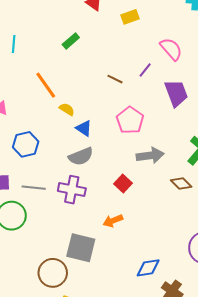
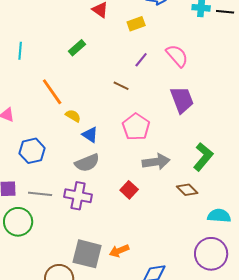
purple line: (145, 70) -> (141, 60), moved
orange arrow: (113, 221) -> (119, 251), moved

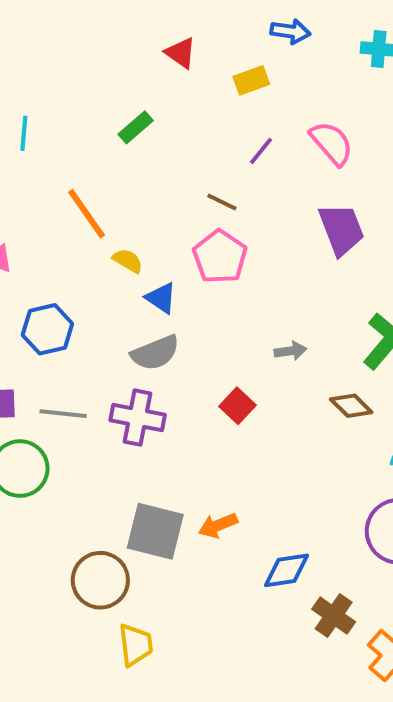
pink pentagon: (136, 127) -> (220, 257), moved
gray arrow: (156, 162) -> (290, 351), size x0.6

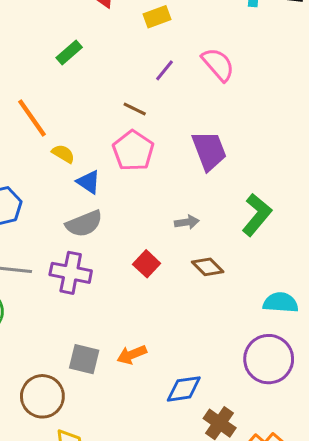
purple trapezoid: (341, 229) -> (209, 151), moved
brown diamond: (351, 406) -> (208, 267), moved
gray square: (155, 531) -> (84, 359), size x0.7

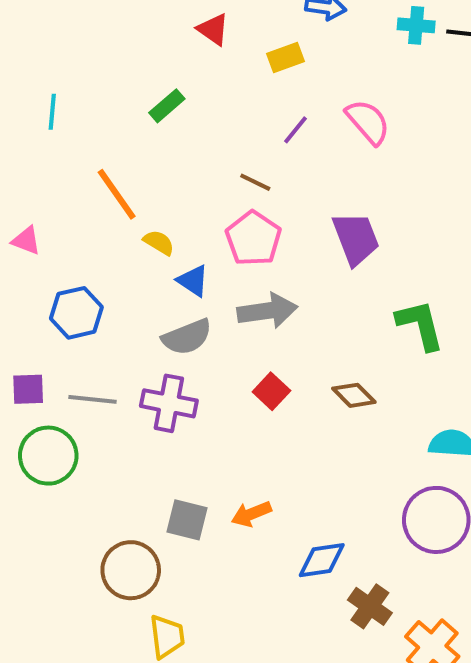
green L-shape: (257, 215) -> (420, 325), turned -54
gray arrow: (187, 222) -> (267, 311), moved, size x1.8

